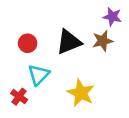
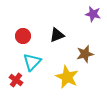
brown star: (103, 41) -> (85, 54), moved
black triangle: (69, 42) -> (57, 35), size x0.7

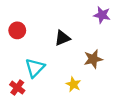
red circle: (23, 36) -> (17, 30), moved
yellow star: (67, 77) -> (73, 84), size x0.6

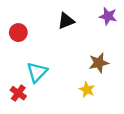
black triangle: (62, 38) -> (66, 21), moved
yellow star: (73, 84) -> (87, 90), moved

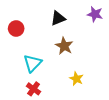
brown star: (99, 63) -> (64, 46), moved, turned -30
red cross: (18, 93) -> (34, 89), moved

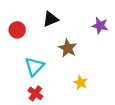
purple star: (95, 14) -> (100, 26), moved
black triangle: (58, 18) -> (51, 19), moved

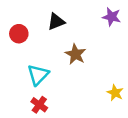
purple star: (100, 26) -> (112, 17), moved
yellow star: (81, 83) -> (115, 93), moved

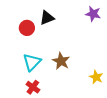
red circle: (19, 34) -> (27, 28), moved
brown star: (75, 54) -> (61, 61), moved

